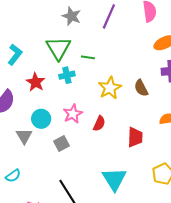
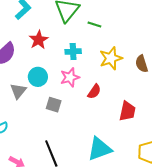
cyan cross: (67, 75) -> (73, 51), moved
gray square: (61, 143) -> (54, 105), turned 35
cyan triangle: (114, 179) -> (100, 149), turned 32

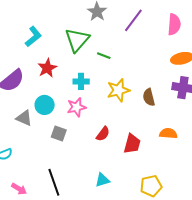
gray triangle: (18, 91) -> (24, 118), turned -48
red semicircle: (94, 92) -> (103, 134), moved
cyan triangle: (100, 149) -> (102, 180), size x0.6

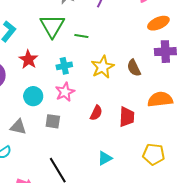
gray triangle: (24, 118) -> (18, 127), moved
orange semicircle: (168, 133) -> (160, 99), size x1.4
yellow pentagon: (151, 186) -> (154, 154), turned 30

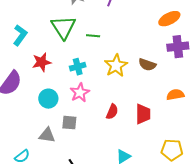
red star: (28, 59) -> (42, 62), turned 30
brown semicircle: (134, 68) -> (147, 65), turned -42
orange semicircle: (160, 99) -> (175, 95), size x0.7
gray triangle: (18, 127) -> (47, 135), moved

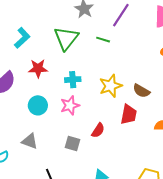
green line: (93, 36) -> (103, 40), moved
red trapezoid: (143, 114) -> (129, 114), moved
gray square: (69, 123) -> (73, 144), moved

